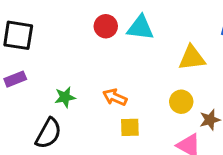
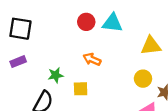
orange arrow: (115, 97) -> (92, 59), moved
yellow square: (130, 127) -> (81, 89), moved

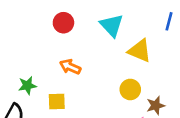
cyan triangle: (112, 23) -> (112, 25), moved, turned 40
yellow triangle: (151, 46) -> (140, 51), turned 30

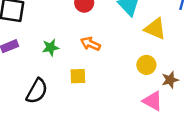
green star: (27, 85) -> (51, 47), moved

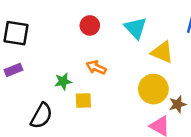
green star: (51, 47) -> (63, 81), moved
yellow circle: (146, 65) -> (153, 89), size x1.5

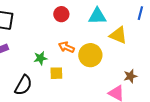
cyan triangle: (136, 28) -> (97, 16), turned -48
yellow circle: (153, 89) -> (90, 55), moved

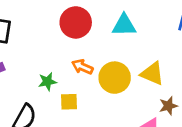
red circle: (61, 14) -> (76, 22), size x1.5
yellow triangle: (118, 35) -> (152, 74), moved

